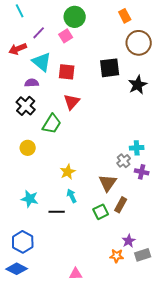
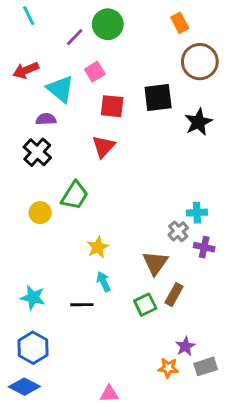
purple line: (39, 33) -> (75, 37), moved
pink square: (66, 36) -> (95, 72), moved
red square: (67, 72) -> (112, 106), moved
green trapezoid: (52, 124) -> (75, 195), moved
cyan star: (30, 199) -> (33, 297), moved

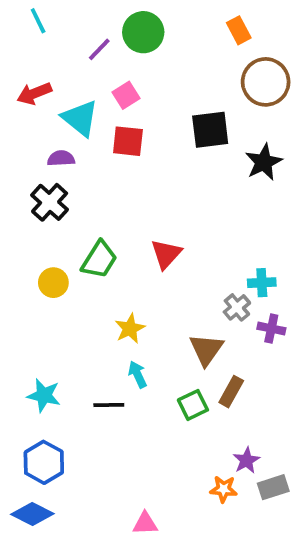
red square: (112, 106) -> (128, 141), moved
red triangle: (103, 146) -> (166, 254), moved

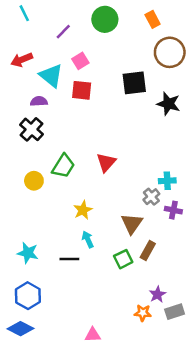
green circle: (143, 32) -> (105, 19), moved
black star: (264, 162) -> (168, 104), turned -30

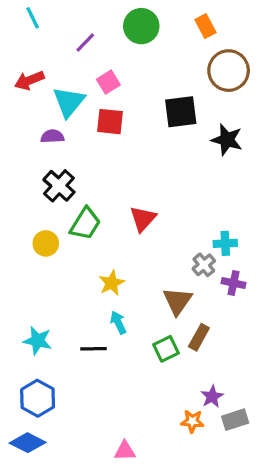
cyan triangle: (51, 76) -> (69, 102), turned 30
black cross: (32, 129) -> (59, 186), moved

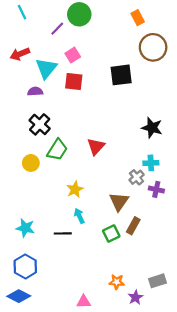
green circle: (141, 26) -> (79, 14), moved
black star: (227, 140) -> (152, 128), moved
purple star: (212, 397) -> (135, 297), moved
orange star: (192, 421) -> (117, 282), moved

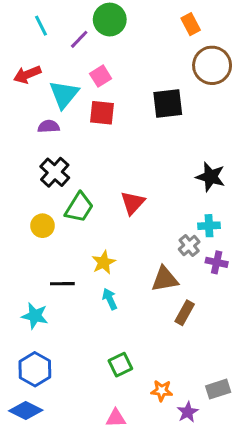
cyan line: (22, 12) -> (41, 26), moved
brown triangle: (119, 202) -> (165, 279), turned 45
black line: (63, 233) -> (62, 284), moved
green square: (111, 233) -> (120, 365), moved

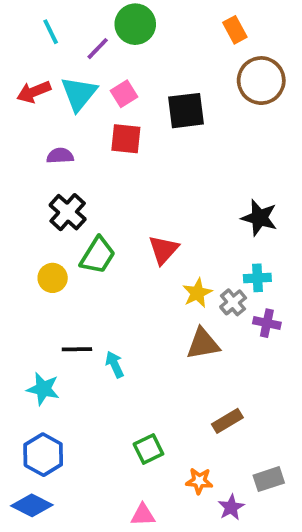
cyan triangle: (64, 94) -> (79, 94), moved
black square: (168, 104) -> (186, 111), moved
yellow star: (104, 262) -> (197, 293), moved
cyan arrow: (110, 299) -> (115, 364), moved
brown rectangle: (185, 313) -> (227, 421), moved, turned 30

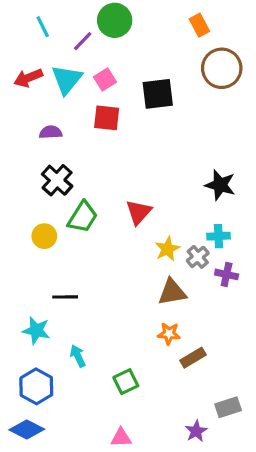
cyan arrow: (115, 364) -> (78, 356), moved
orange star: (199, 481) -> (169, 334), moved

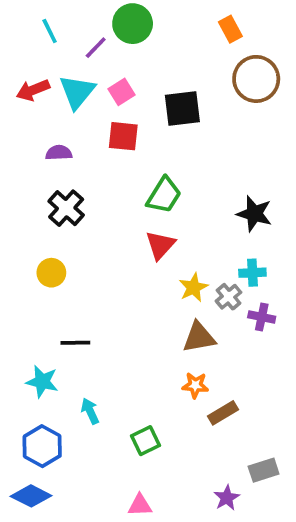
green trapezoid: (83, 217) -> (164, 195), moved

